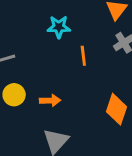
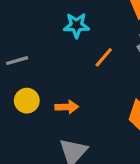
orange line: (83, 56) -> (104, 57), turned 48

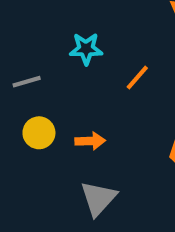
cyan star: (76, 25) -> (86, 49), moved

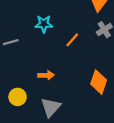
yellow circle: (39, 133) -> (18, 97), moved

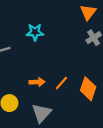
orange line: (72, 40) -> (61, 83), moved

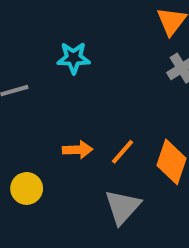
gray triangle: (42, 113) -> (122, 207), moved

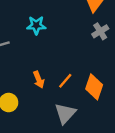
orange arrow: (78, 150) -> (39, 80), turned 70

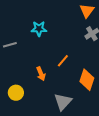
orange line: (65, 81) -> (63, 61), moved

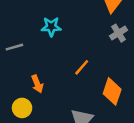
orange arrow: (41, 74) -> (37, 84), moved

